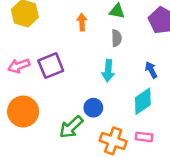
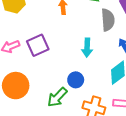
gray semicircle: (116, 38) -> (108, 20), moved, size x1.5

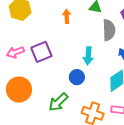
blue circle: (76, 80) -> (77, 77), moved

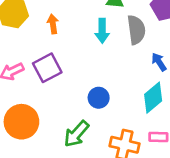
orange arrow: (67, 16) -> (53, 24), moved
cyan arrow: (88, 56) -> (102, 31), moved

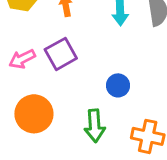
green arrow: (76, 134) -> (95, 126), turned -44

